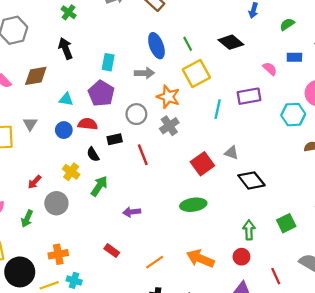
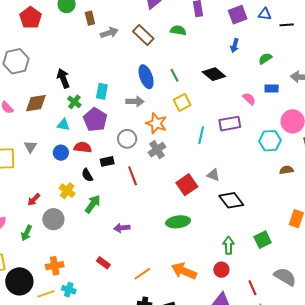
green cross: (69, 12) -> (74, 102), moved
yellow square: (196, 74) -> (182, 102), size x0.7

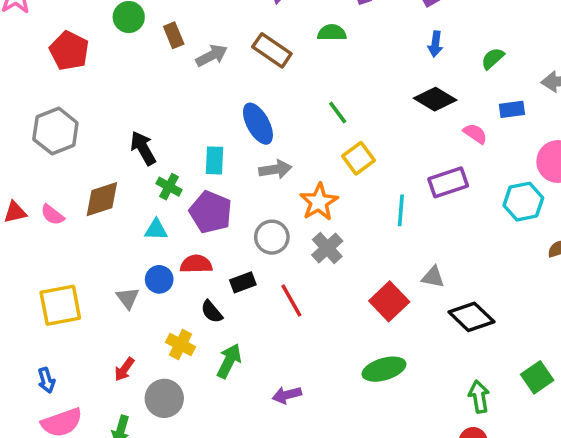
black diamond: (214, 74) -> (435, 99), moved
blue ellipse: (146, 77) -> (258, 124), moved
orange star: (156, 123) -> (319, 202), turned 30
gray triangle: (30, 147) -> (128, 298), moved

